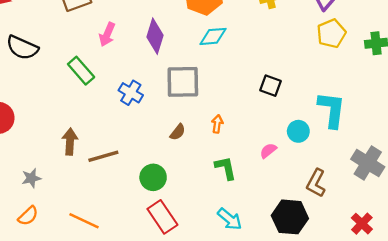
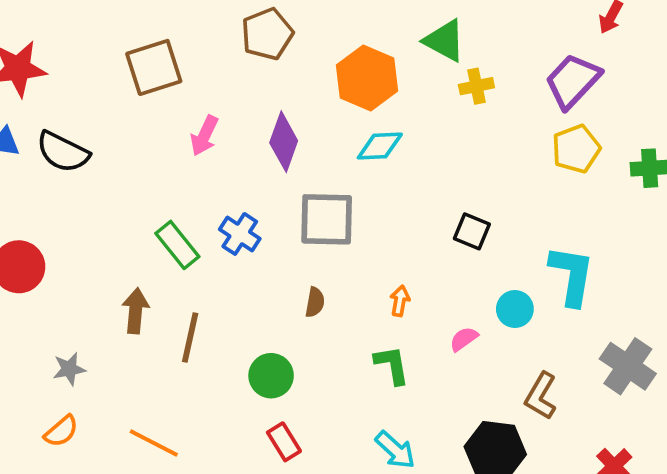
green rectangle: (81, 71) -> (177, 245), moved
orange arrow: (217, 124) -> (400, 301), moved
brown semicircle: (178, 132) -> (315, 302), turned -30
brown line: (103, 156) -> (190, 337), turned -64
red rectangle: (162, 217) -> (284, 442), size x0.7

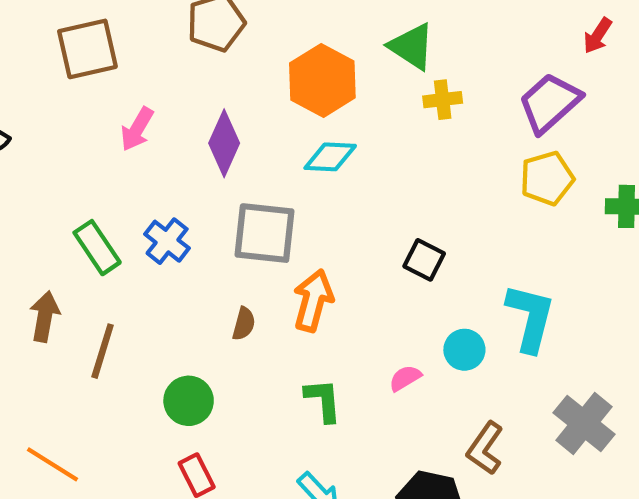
orange arrow: (400, 301) -> (313, 300), moved, size x1.8

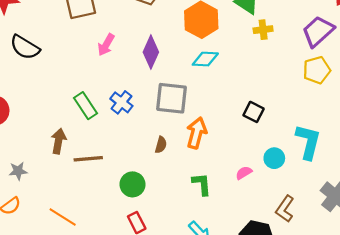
brown line: (103, 351) -> (88, 159), turned 68

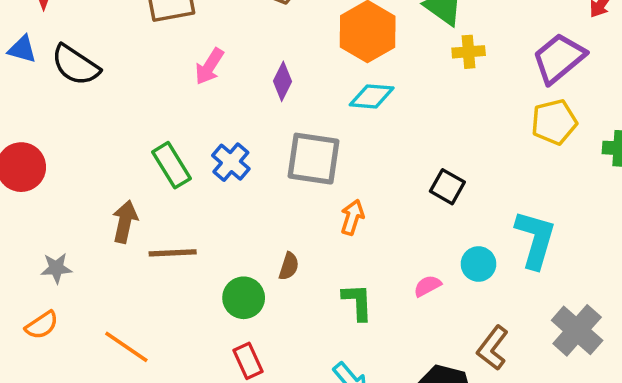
purple diamond: (151, 52) -> (282, 81), size x0.7
orange arrow: (197, 133) -> (352, 217), size x0.7
brown semicircle: (161, 145) -> (289, 266), moved

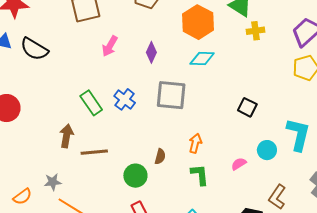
orange arrow: (352, 217) -> (195, 143), moved
gray star: (56, 268) -> (53, 182), moved

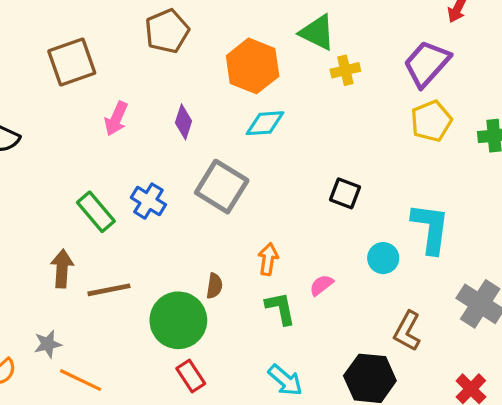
gray square: (171, 95) -> (222, 187), turned 32
pink semicircle: (239, 164) -> (321, 285), moved
green circle: (135, 176) -> (178, 320), size x1.5

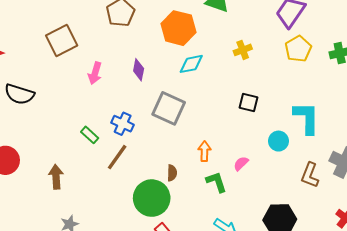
yellow cross: (345, 70) -> (243, 50), moved
green rectangle: (96, 212) -> (90, 135), size x0.7
brown arrow: (62, 269) -> (56, 177), moved
brown line: (109, 290) -> (117, 157), moved, turned -36
brown L-shape: (407, 331) -> (310, 175), moved

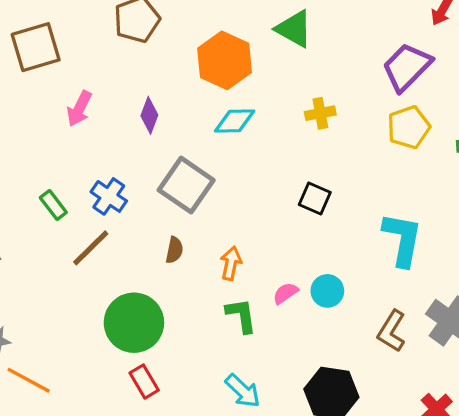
cyan circle: (278, 141) -> (327, 291), moved
brown semicircle: (172, 173) -> (174, 250), moved

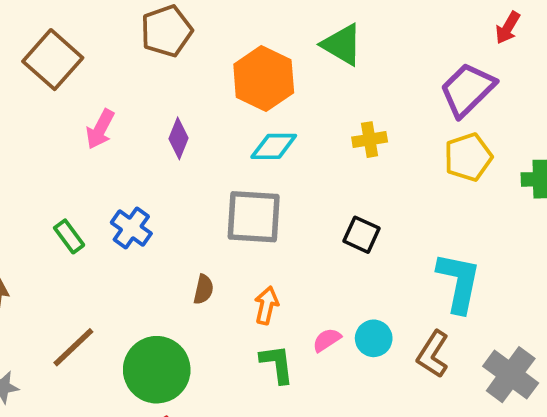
brown square: (36, 47) -> (53, 60), turned -33
gray square: (186, 185) -> (254, 217), moved, turned -32
brown line: (91, 248) -> (73, 347), moved
brown L-shape: (392, 331) -> (433, 354), moved

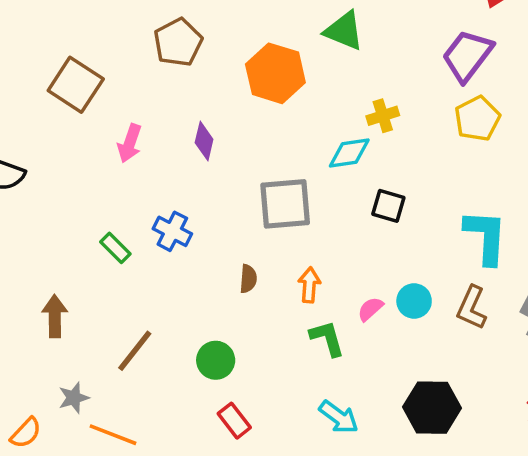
cyan diamond: (274, 146) -> (349, 153), moved
green circle: (157, 370) -> (216, 360), size x0.6

